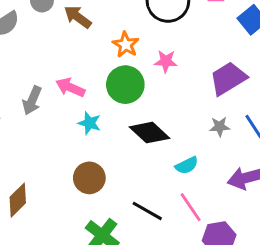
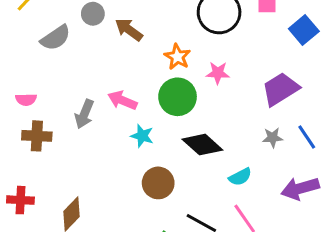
brown circle: (89, 178) -> (158, 183), moved

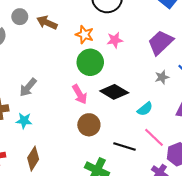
pink arrow: (122, 100) -> (80, 94), moved, turned -132
gray arrow: (84, 114) -> (28, 87), turned 30
cyan star: (142, 136) -> (24, 121), moved

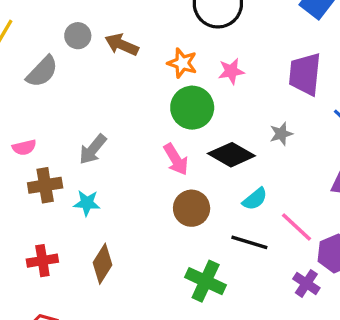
purple trapezoid: (161, 42) -> (305, 74), turned -40
gray star: (162, 77) -> (281, 134), moved
cyan semicircle: (145, 109) -> (255, 199), moved

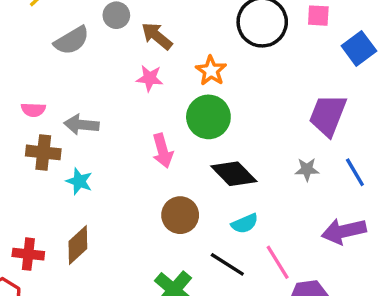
pink star: (231, 71) -> (150, 78), moved
gray star: (281, 134) -> (307, 169), moved
gray arrow: (93, 149) -> (81, 125), moved, turned 40
pink arrow: (176, 159) -> (163, 151), moved
red cross: (42, 261) -> (28, 254), moved

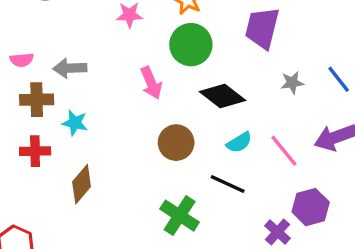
purple trapezoid: (328, 115) -> (262, 28), moved
red cross: (28, 254) -> (35, 151), moved
pink line: (278, 262) -> (284, 151), moved

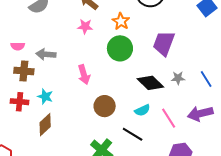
pink arrow: (151, 83) -> (84, 75), moved
black diamond: (222, 96) -> (150, 83), moved
cyan star: (75, 123) -> (45, 96), moved

